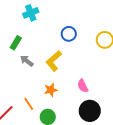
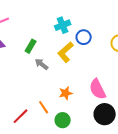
cyan cross: (31, 13) -> (63, 25), moved
yellow L-shape: (54, 61) -> (66, 52), moved
pink semicircle: (83, 86) -> (98, 89), size x1.5

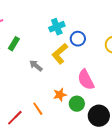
green rectangle: (31, 46) -> (14, 44), moved
pink semicircle: (98, 89) -> (86, 80), moved
green circle: (63, 120) -> (77, 104), moved

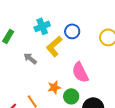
cyan cross: (57, 27) -> (42, 26), moved

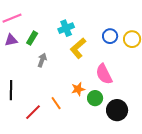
blue circle: (72, 31) -> (110, 36), moved
gray arrow: (30, 58) -> (42, 60), moved, turned 72

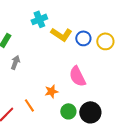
cyan cross: (66, 28) -> (39, 19), moved
yellow L-shape: (78, 48) -> (61, 34), moved, turned -105
green circle: (95, 98) -> (68, 111), moved

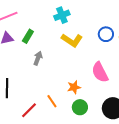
yellow L-shape: (61, 34) -> (72, 40), moved
green circle: (68, 111) -> (80, 107), moved

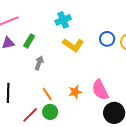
pink semicircle: (100, 72) -> (100, 90), moved
orange line: (52, 101) -> (47, 94), moved
green circle: (80, 107) -> (50, 112), moved

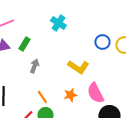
cyan cross: (63, 20) -> (58, 23), turned -35
yellow L-shape: (73, 45) -> (78, 67), moved

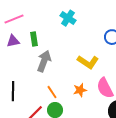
green rectangle: (24, 44) -> (34, 39), turned -40
gray arrow: (34, 66) -> (44, 61), size x1.5

